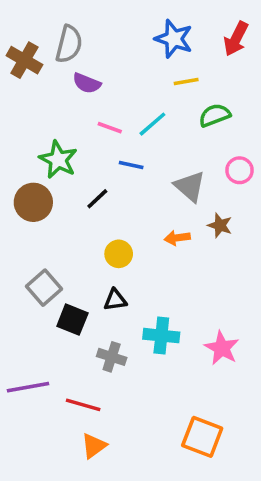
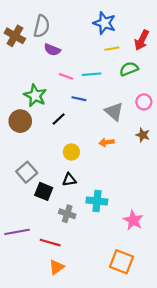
red arrow: (236, 39) -> (142, 40), moved
cyan line: (152, 124) -> (92, 74), turned 36
brown star: (220, 225) -> (143, 135), moved
pink star: (222, 348) -> (133, 220), moved

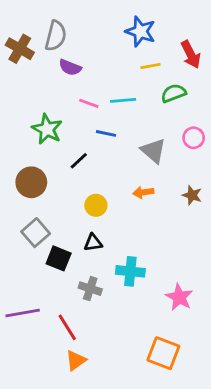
red arrow: (142, 40) -> (191, 54), turned -54
brown circle: (20, 121) -> (31, 182), moved
brown star: (143, 135) -> (192, 195), moved
red line: (50, 243) -> (67, 327), turned 42

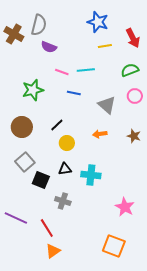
green semicircle: (173, 93) -> (130, 70), moved
green star: (47, 129) -> (33, 90), turned 30
black line: (79, 161) -> (57, 125), moved
cyan cross: (130, 271) -> (91, 175), moved
purple line: (23, 313) -> (16, 218), turned 35

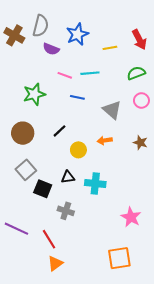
blue star: (98, 22) -> (77, 34), moved, turned 30
yellow circle: (67, 143) -> (78, 150), moved
orange square: (114, 246) -> (119, 258), turned -30

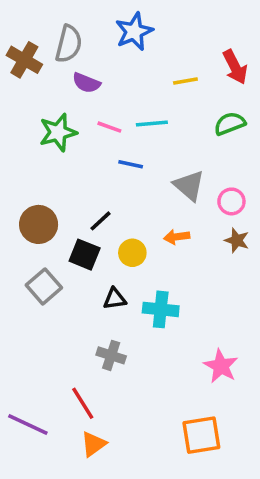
blue star: (77, 34) -> (134, 32), moved
green star: (34, 94) -> (58, 132), moved
pink circle: (141, 100) -> (231, 201), moved
black square: (43, 189) -> (85, 255), moved
purple line: (16, 229) -> (28, 424), moved

